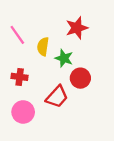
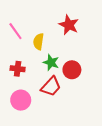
red star: (77, 28) -> (69, 25), turned -30
green star: (64, 58) -> (51, 62), moved

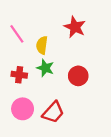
green star: (51, 62) -> (45, 68), moved
red trapezoid: (51, 86) -> (53, 112), moved

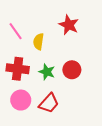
green star: (45, 68) -> (47, 72), moved
red cross: (19, 75) -> (18, 69), size x1.5

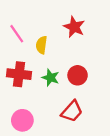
pink circle: (21, 100) -> (22, 120), moved
red trapezoid: (49, 103) -> (72, 111), moved

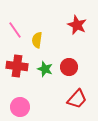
red star: (74, 27) -> (77, 25), moved
red trapezoid: (72, 111) -> (77, 99), moved

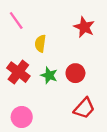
pink line: (15, 30) -> (16, 20), moved
red cross: (17, 66) -> (18, 72), turned 30

